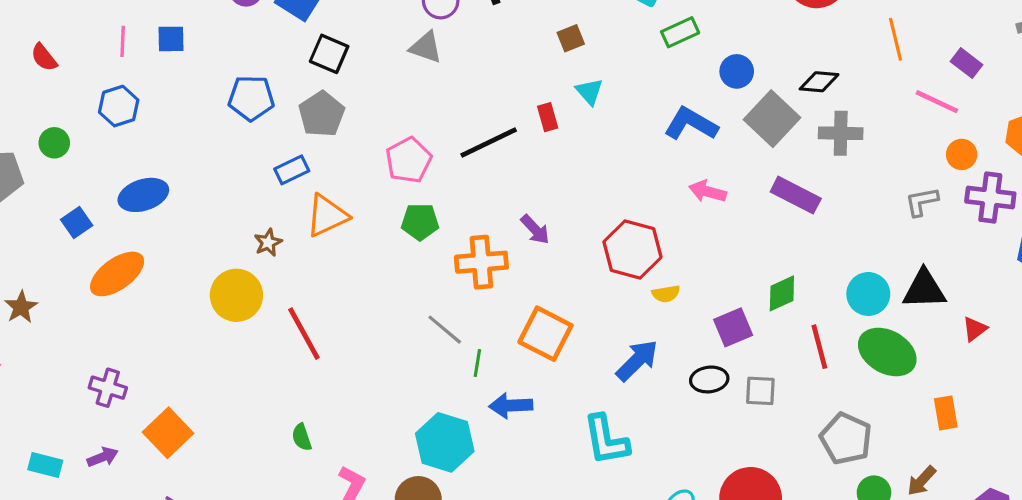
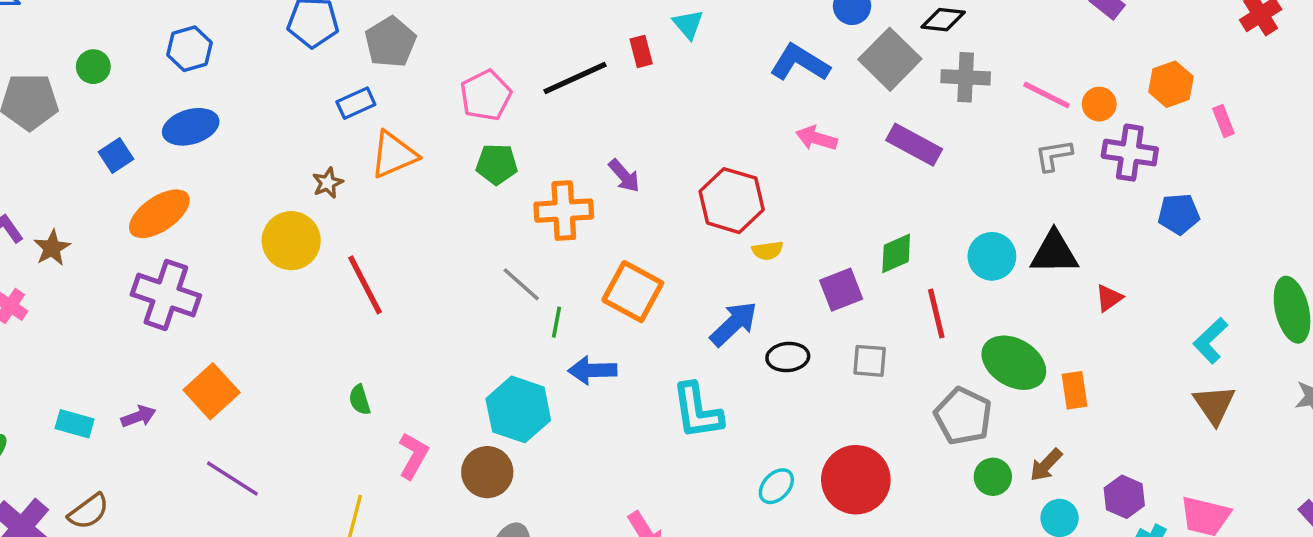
pink line: (937, 102) -> (1047, 95), moved
blue hexagon: (119, 106) -> (189, 49), moved
green ellipse: (887, 352) -> (1014, 363), moved
black ellipse: (709, 379) -> (788, 357), moved
purple cross: (108, 388) -> (166, 295), moved, size x1.6

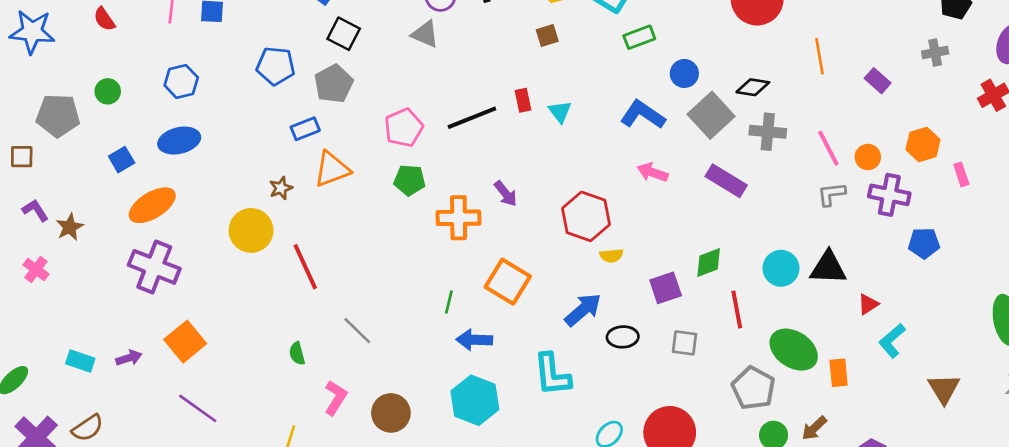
cyan triangle: (688, 24) -> (560, 112), moved
pink line: (1047, 95) -> (828, 148), turned 33
gray line: (521, 284) -> (357, 331), moved
cyan L-shape: (1210, 341) -> (892, 341), moved
cyan hexagon: (518, 409) -> (475, 400), moved

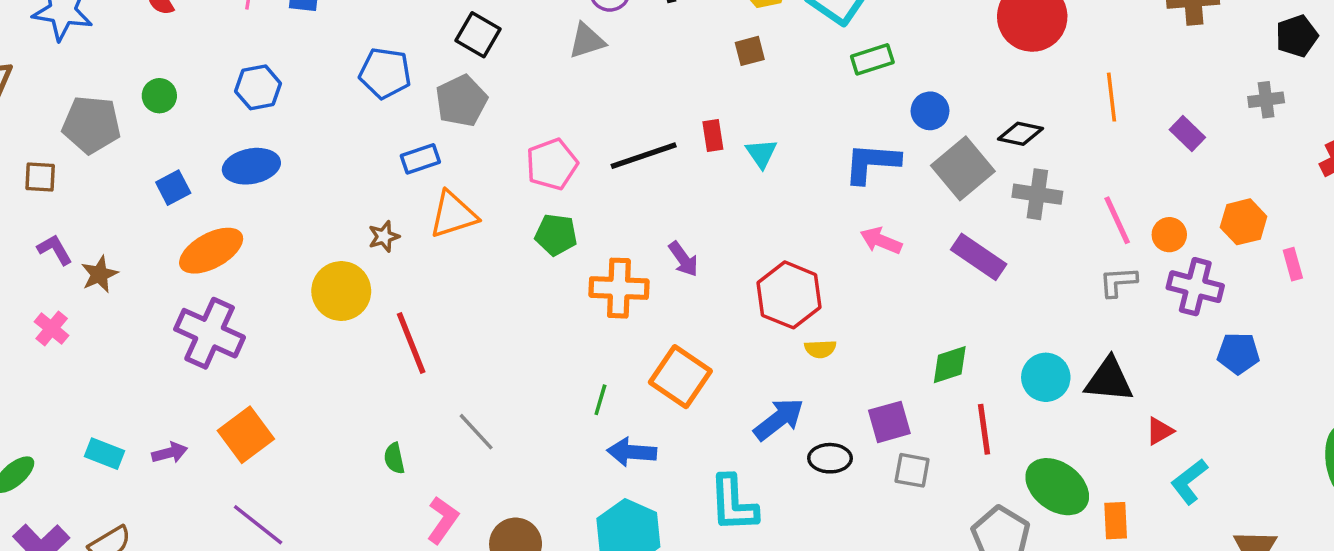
gray triangle: (425, 34) -> (587, 41), turned -44
blue L-shape: (643, 115) -> (872, 163), turned -33
purple square: (666, 288) -> (889, 422), moved

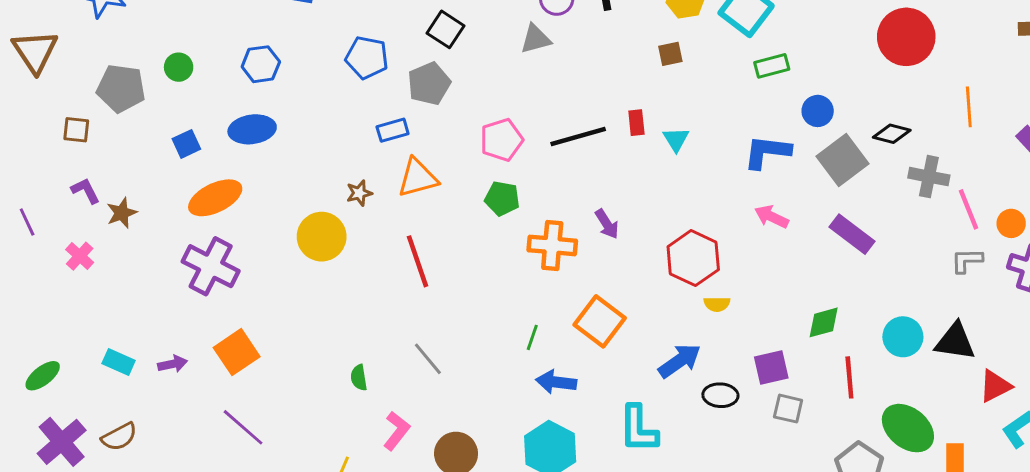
gray cross: (1037, 194) -> (929, 177), moved
red line: (411, 343) -> (418, 261), moved
red triangle: (1160, 431) -> (995, 386), size x1.4

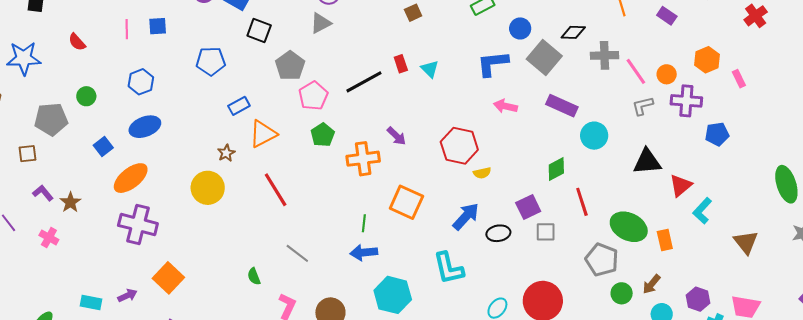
gray pentagon: (429, 84) -> (290, 66), moved
green pentagon: (502, 199) -> (323, 135), turned -30
cyan circle: (903, 337) -> (594, 136), moved
blue arrow: (556, 382) -> (364, 252), moved

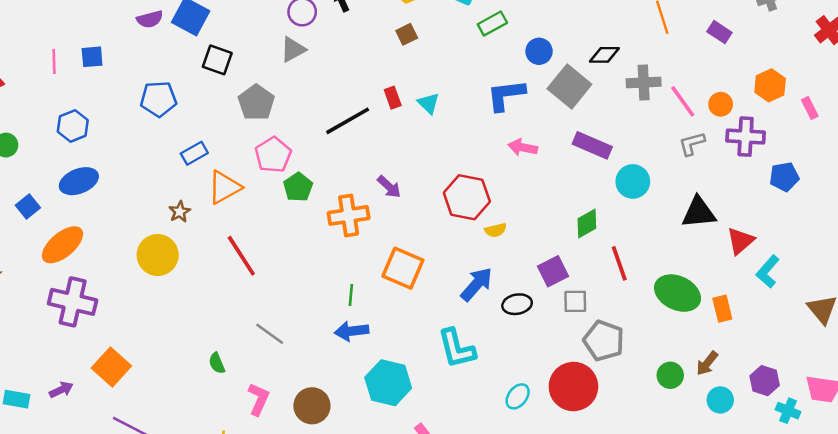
pink pentagon: (313, 96) -> (273, 155), moved
gray pentagon: (602, 260) -> (604, 341), moved

